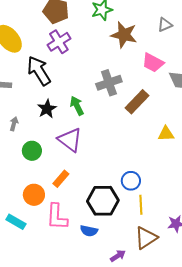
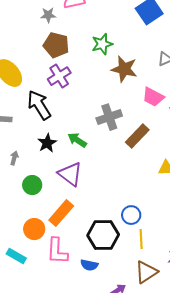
green arrow: (77, 106) -> (77, 140), turned -30
orange rectangle: (61, 179) -> (61, 213), size x1.5

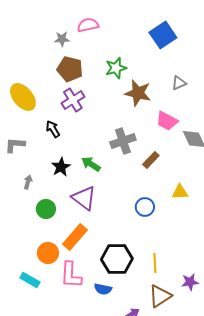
black arrow: (39, 105) -> (53, 129), size x0.6
brown rectangle: (137, 136) -> (151, 160), size x0.7
blue circle: (131, 215) -> (145, 207), moved

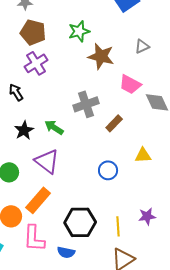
purple star: (190, 282) -> (147, 216), moved

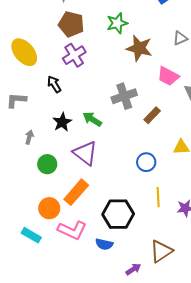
yellow line: (118, 226) -> (158, 197), moved
pink L-shape: (34, 238) -> (72, 230), turned -68

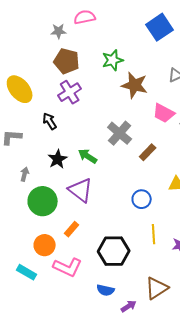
gray cross: (124, 96) -> (120, 133), turned -30
green circle: (47, 164) -> (43, 201), size x1.5
orange rectangle: (76, 192) -> (72, 229), size x0.6
blue semicircle: (104, 244) -> (106, 290), moved

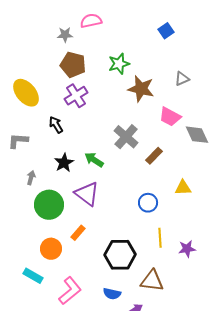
blue square: (160, 27) -> (166, 31), size x0.6
pink L-shape: (68, 267) -> (70, 291), moved, turned -64
brown triangle: (157, 288) -> (152, 281), moved, turned 40

